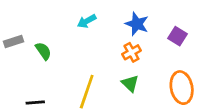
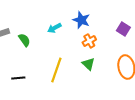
cyan arrow: (87, 21) -> (54, 28), moved
blue star: (137, 24) -> (81, 20), moved

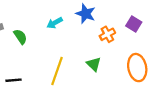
orange cross: (89, 41) -> (107, 34), moved

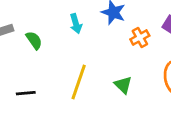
cyan arrow: (55, 23) -> (76, 24), turned -77
green triangle: (94, 64) -> (123, 85), moved

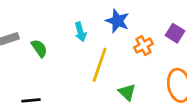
yellow line: (79, 82) -> (100, 65), moved

